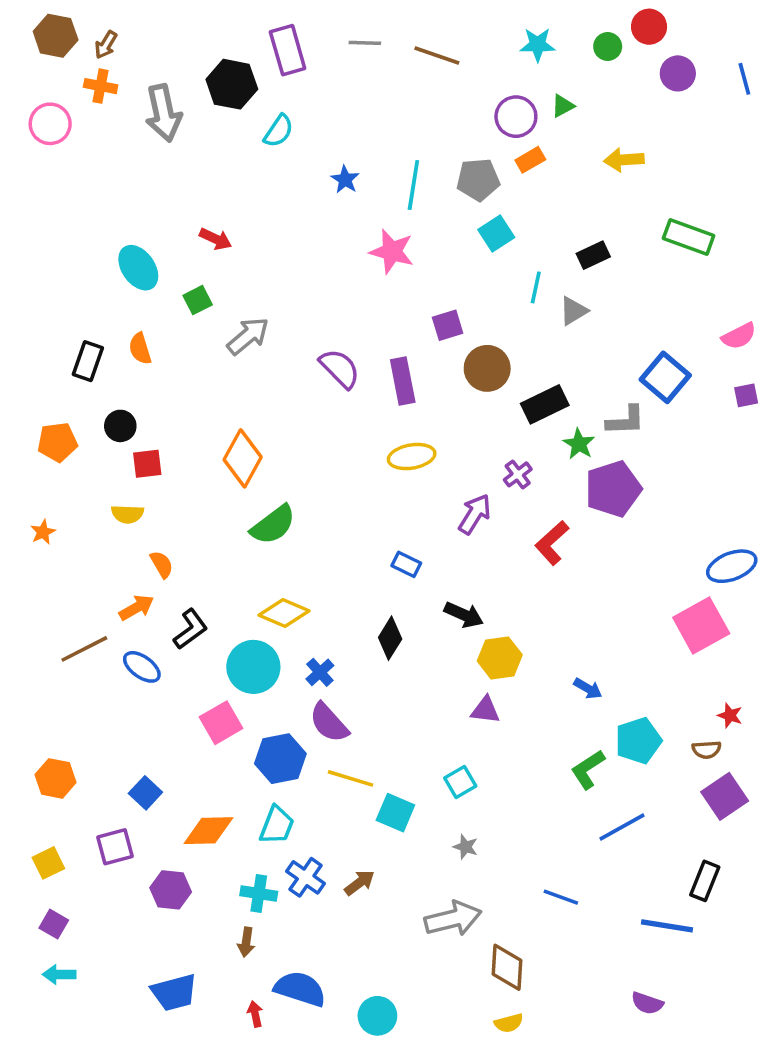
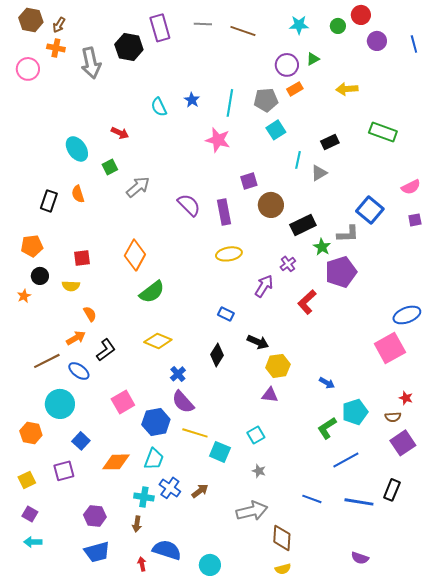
cyan semicircle: (279, 131) -> (159, 107), moved, turned 120
black circle: (120, 426) -> (40, 276), moved
cyan circle: (253, 667) -> (60, 404), moved
purple hexagon: (171, 890) -> (95, 516), moved
blue line: (667, 926) -> (359, 502), moved

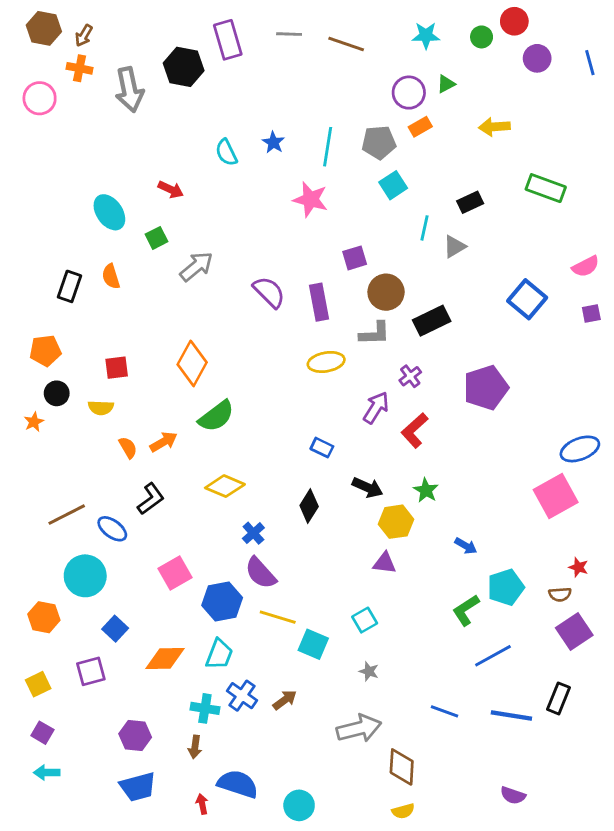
gray L-shape: (348, 234) -> (375, 333), moved
green star: (322, 247) -> (426, 490), moved
red L-shape: (307, 302) -> (415, 430), moved
orange arrow: (76, 338) -> (164, 442), moved

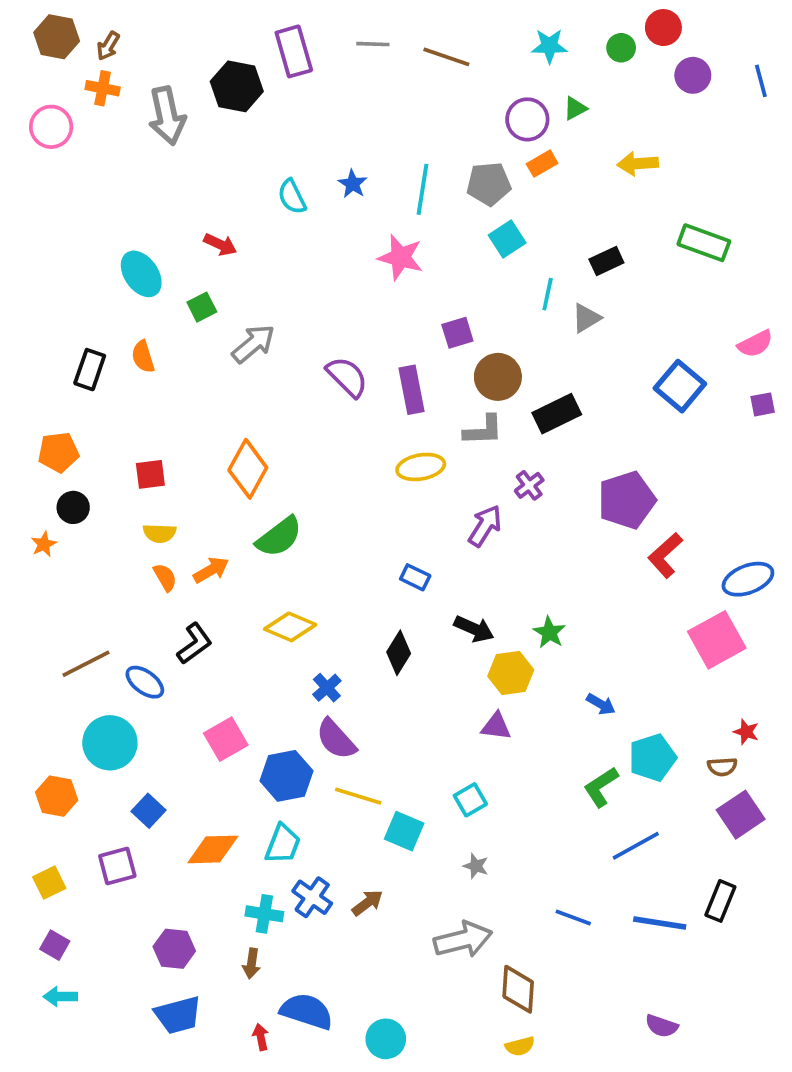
yellow semicircle: (101, 408) -> (160, 533), moved
red L-shape: (415, 430) -> (665, 555), moved

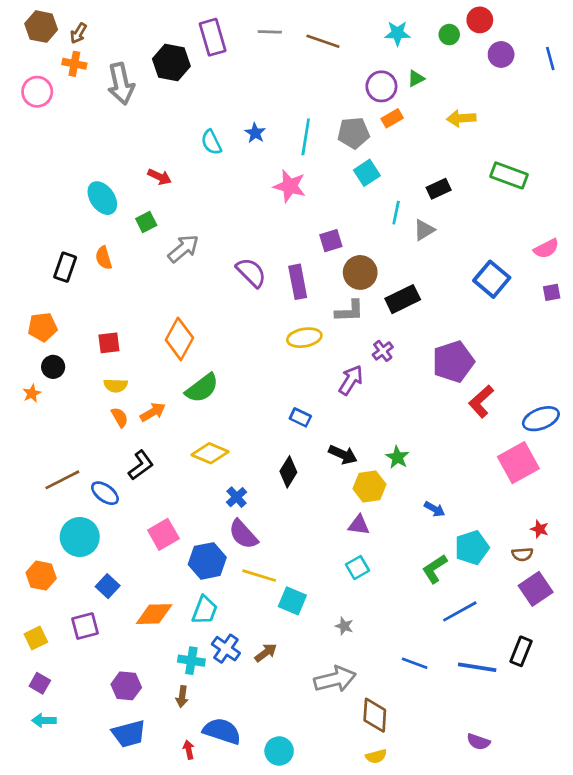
cyan square: (470, 800) -> (358, 568), moved

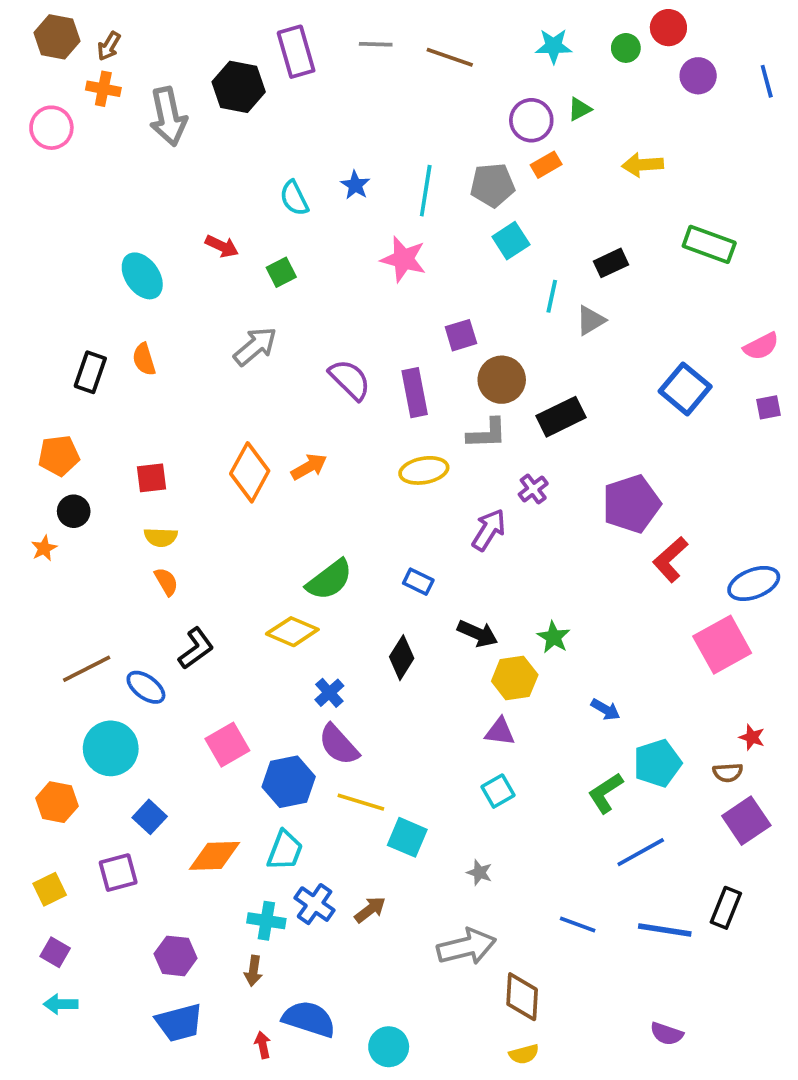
green square: (146, 222) -> (281, 272), moved
green semicircle: (202, 388) -> (329, 580), moved
orange arrow: (153, 412) -> (309, 467), moved

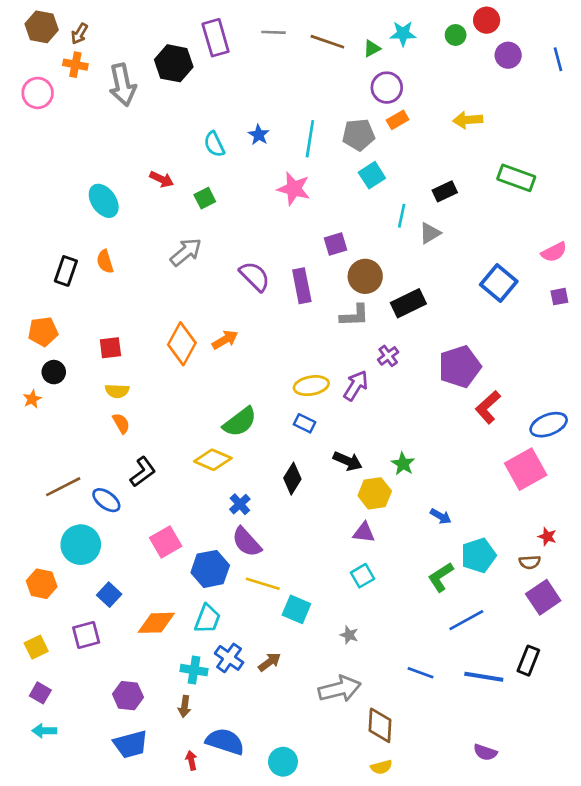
green triangle: (580, 109) -> (372, 48), moved
yellow ellipse: (424, 470) -> (311, 386), moved

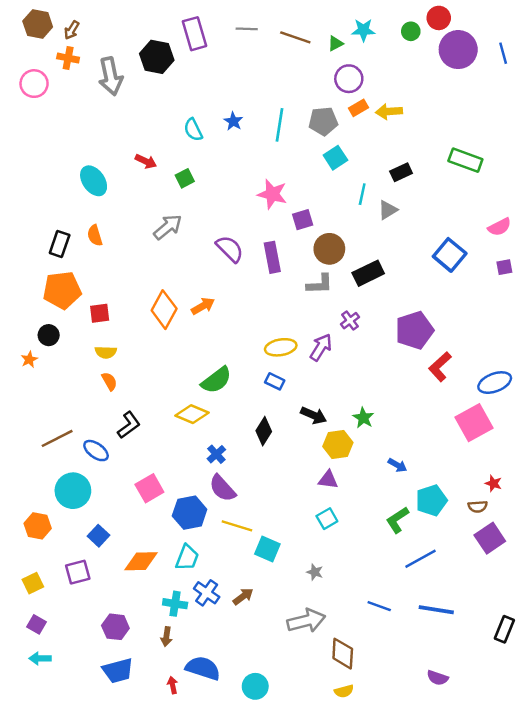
purple circle: (508, 55) -> (458, 50), size x1.6
yellow arrow: (468, 120) -> (389, 112), moved
pink star: (294, 189) -> (272, 194), moved
orange pentagon: (43, 332) -> (62, 290), moved, size x1.4
black rectangle: (528, 661) -> (504, 629), moved

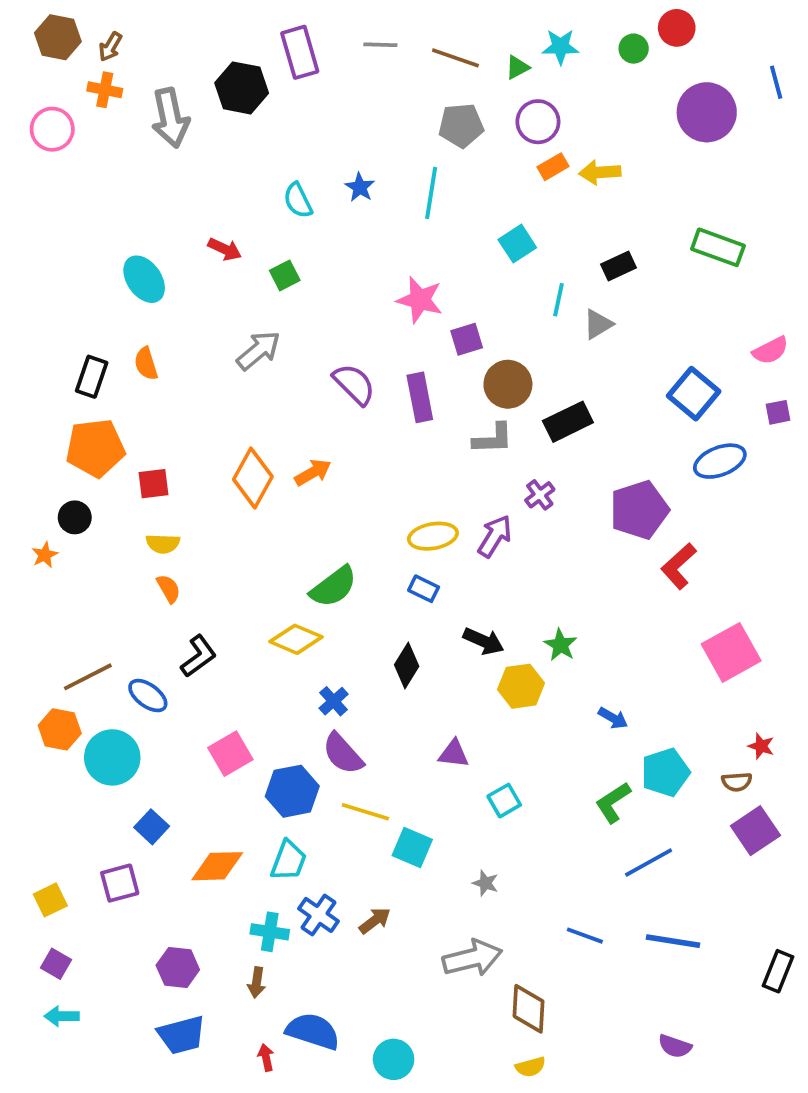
purple circle: (458, 50) -> (707, 112), moved
gray pentagon: (323, 121) -> (461, 125), moved
blue ellipse: (495, 383) -> (720, 461), moved
purple triangle: (328, 480) -> (454, 754), moved
orange hexagon: (38, 526) -> (60, 729), moved

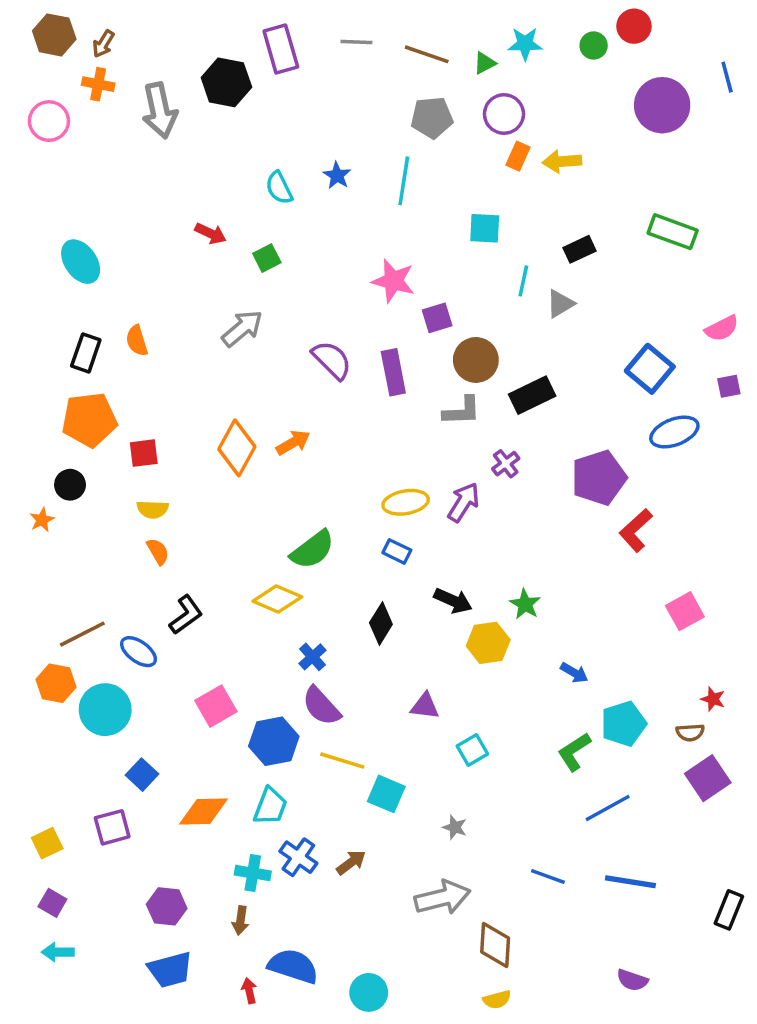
orange rectangle: (553, 167) -> (518, 156), turned -36
cyan square: (517, 244) -> (485, 228), turned 36
cyan ellipse: (144, 279) -> (81, 262), moved
pink square: (731, 652) -> (685, 611), size x0.7

